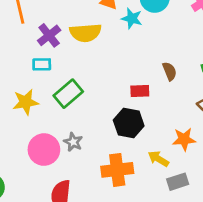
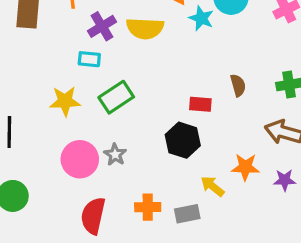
orange cross: (117, 170) -> (148, 207), moved, size x0.7
gray rectangle: (178, 182) -> (187, 214), moved

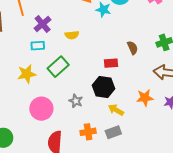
yellow semicircle: (145, 28) -> (72, 35), moved, size x0.6
gray star: (115, 155) -> (76, 101), moved
yellow arrow: (213, 186) -> (116, 110), moved

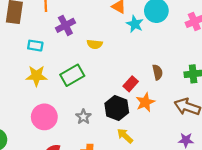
cyan rectangle: (38, 46) -> (35, 46), moved
red rectangle: (111, 63) -> (131, 84), turned -56
orange star: (145, 98) -> (145, 102), moved, turned -30

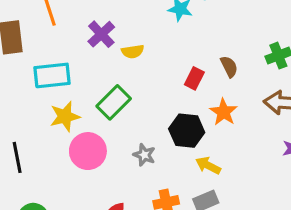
purple cross: (65, 25) -> (101, 34), moved
cyan rectangle: (35, 46) -> (52, 75), size x1.6
red rectangle: (131, 84) -> (194, 78), moved
pink circle: (44, 117) -> (88, 151), moved

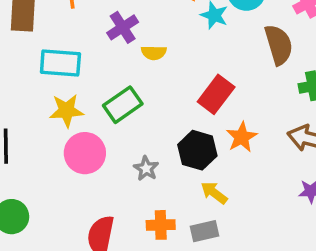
brown semicircle: (229, 67) -> (279, 45), moved, size x1.6
red rectangle: (194, 78) -> (216, 94), size x1.5

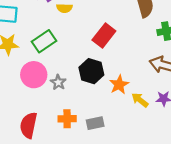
orange star: (242, 137) -> (119, 85), moved
pink circle: (85, 153) -> (34, 75), moved
yellow arrow: (214, 193) -> (140, 100), moved

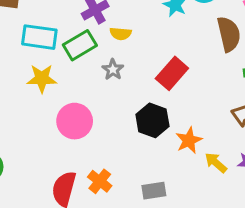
green rectangle: (44, 41) -> (80, 45), moved
gray star: (58, 82) -> (113, 70), moved
orange cross: (67, 119) -> (100, 181), moved, turned 36

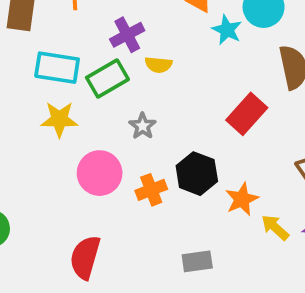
gray star: (113, 70) -> (143, 126), moved
red rectangle: (172, 73) -> (247, 114), moved
orange cross: (100, 181) -> (151, 190), moved, turned 30

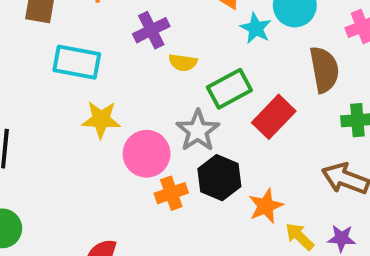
green rectangle: (107, 79) -> (229, 89), moved
yellow star: (59, 119) -> (101, 120), moved
gray star: (143, 126) -> (198, 131), moved, size x1.5
pink circle: (100, 173) -> (147, 154), moved

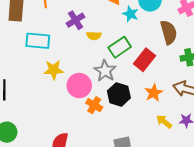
orange cross: (171, 193) -> (94, 105), turned -35
orange star: (266, 206) -> (154, 93), moved

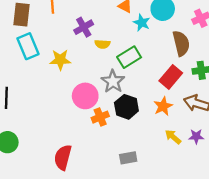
cyan rectangle: (38, 41) -> (28, 46), moved, turned 60
red rectangle: (144, 60) -> (171, 77), moved
yellow star: (54, 70) -> (60, 60), moved
orange cross: (94, 105) -> (100, 117), turned 35

